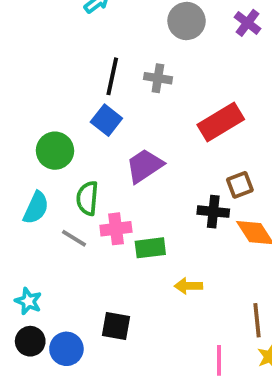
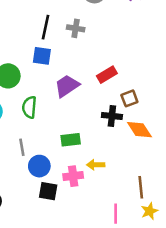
blue square: (106, 120) -> (42, 56), turned -30
red rectangle: (221, 122) -> (107, 75), moved, size x0.7
pink cross: (116, 229) -> (73, 176), moved
gray line: (74, 238) -> (22, 147), moved, turned 48
blue circle: (66, 349) -> (39, 166), moved

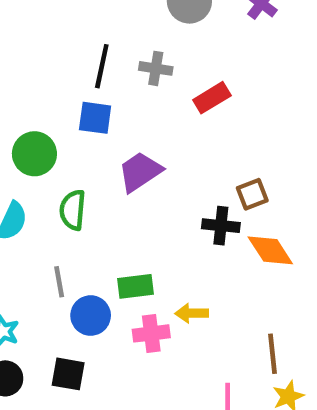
red rectangle: (107, 75) -> (212, 98), moved
green rectangle: (71, 140) -> (136, 286), moved
black square: (48, 191) -> (68, 374), moved

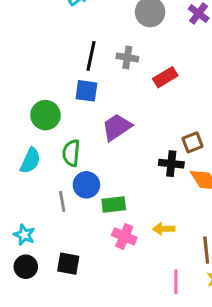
yellow arrow: (192, 313) -> (164, 229), moved
blue circle: (91, 316) -> (86, 185), moved
pink cross: (151, 333) -> (124, 236), turned 30

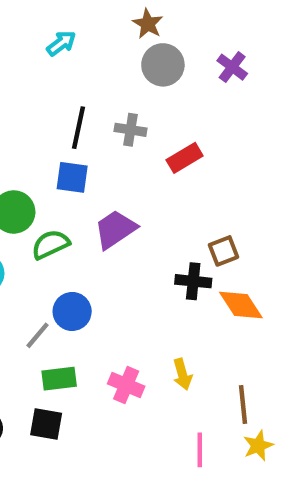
green semicircle: (71, 153) -> (50, 244), moved, turned 60
gray line: (62, 202) -> (37, 335), turned 50
green rectangle: (114, 205) -> (59, 379), moved
yellow arrow: (164, 229) -> (182, 374), turned -105

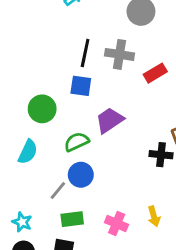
gray cross: (130, 130) -> (119, 54), size x1.4
green semicircle: (50, 244) -> (76, 142), moved

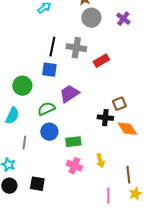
gray line: (58, 190) -> (24, 143), moved, turned -32
green rectangle: (72, 219) -> (73, 142), moved

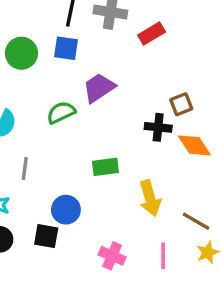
green circle: (22, 86) -> (21, 53), moved
blue circle: (49, 132) -> (66, 210), moved
yellow arrow: (100, 161) -> (150, 198), size x1.5
pink cross: (74, 166) -> (112, 256), moved
brown line: (128, 175) -> (196, 221), turned -54

